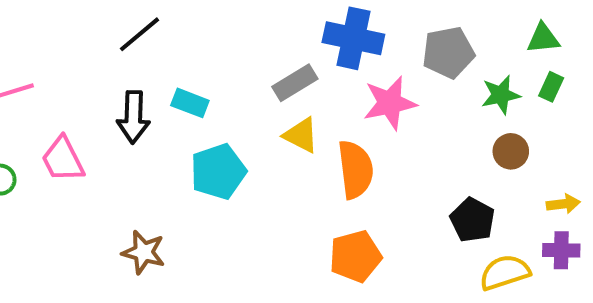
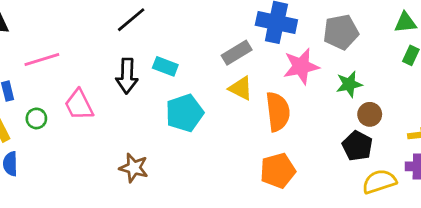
green star: (501, 95) -> (349, 84), moved
brown circle: (511, 151) -> (370, 114), moved

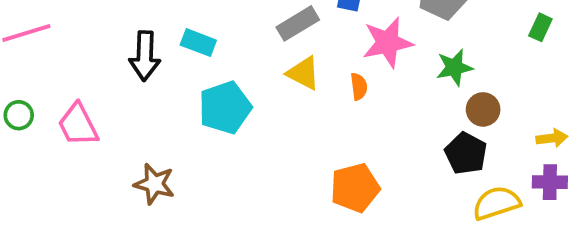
pink trapezoid: (79, 105) -> (78, 125), moved
orange semicircle: (278, 112) -> (359, 87), moved, size x0.5

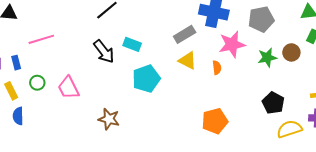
black arrow: (145, 56) -> (104, 51), turned -40
brown circle: (483, 109) -> (291, 52), moved

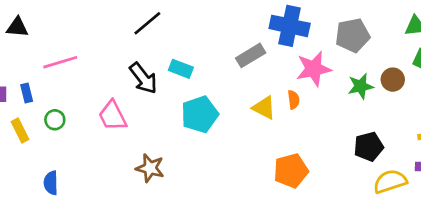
yellow triangle: (188, 61) -> (264, 108), moved
pink trapezoid: (69, 88) -> (113, 116), moved
black pentagon: (273, 103) -> (369, 147), turned 30
blue semicircle: (18, 116) -> (51, 183), moved

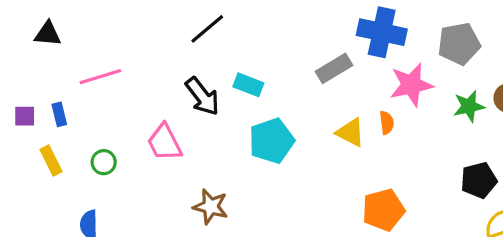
green circle: (55, 120) -> (104, 162), moved

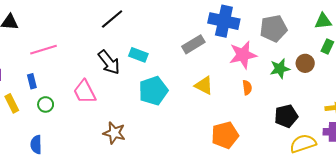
blue rectangle: (59, 114) -> (32, 81), moved
orange semicircle: (387, 123) -> (247, 88), moved

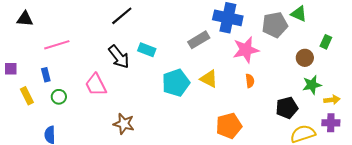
green triangle: (323, 21) -> (299, 14), moved, turned 30
green star: (280, 69) -> (312, 85), moved
cyan pentagon: (153, 91) -> (176, 83), moved

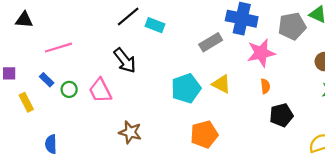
cyan rectangle: (147, 50) -> (155, 25), moved
blue rectangle: (46, 75) -> (47, 80), turned -32
green circle: (59, 97) -> (69, 89), moved
black pentagon: (287, 108) -> (281, 115), moved
orange pentagon: (229, 126) -> (204, 134), moved

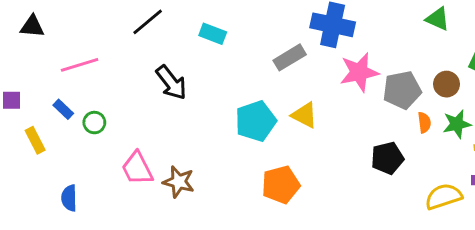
black line: (128, 17) -> (148, 22), moved
gray pentagon: (292, 26) -> (402, 90), moved
orange semicircle: (265, 86) -> (424, 123), moved
pink trapezoid: (100, 90) -> (137, 168), moved

